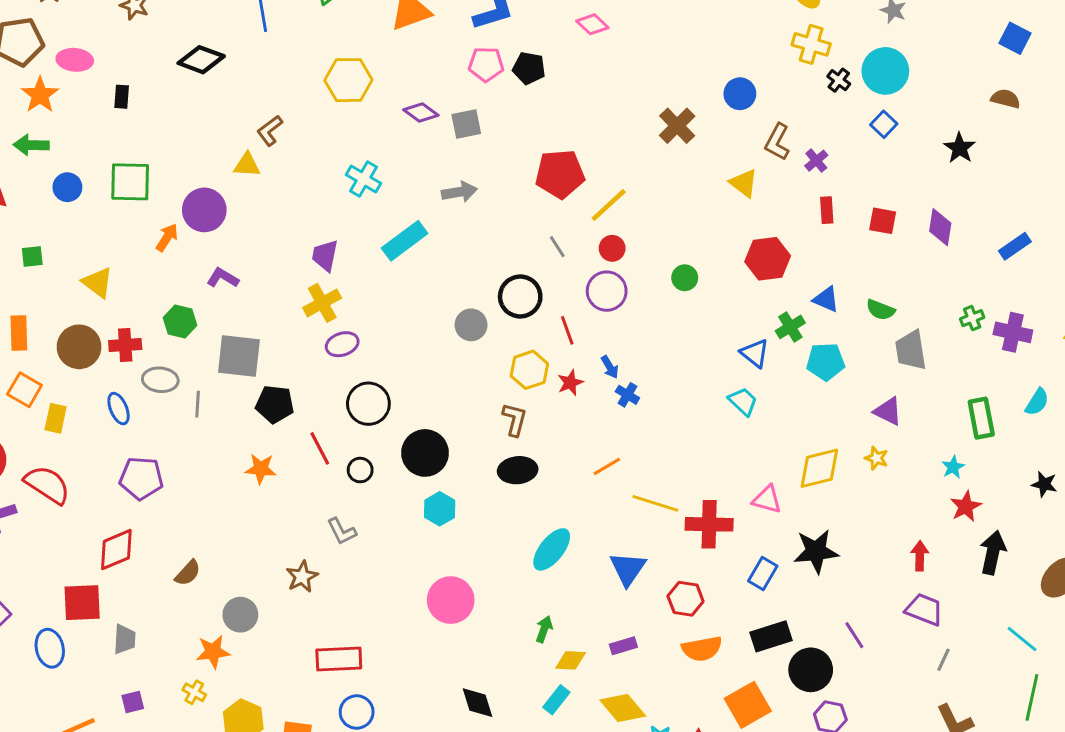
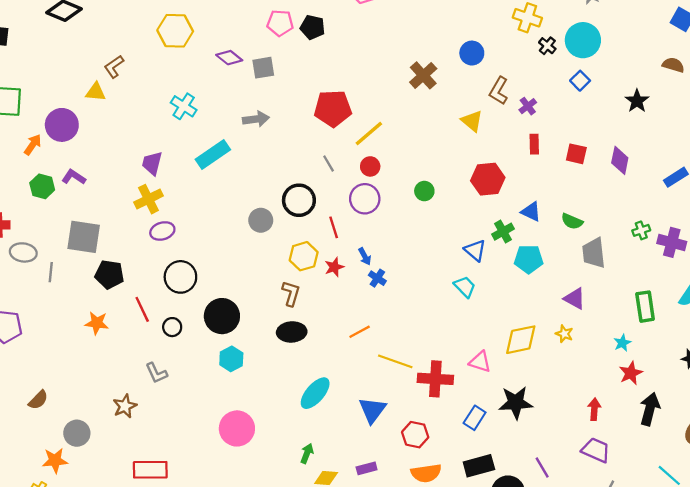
green hexagon: (180, 321) -> (42, 186), moved

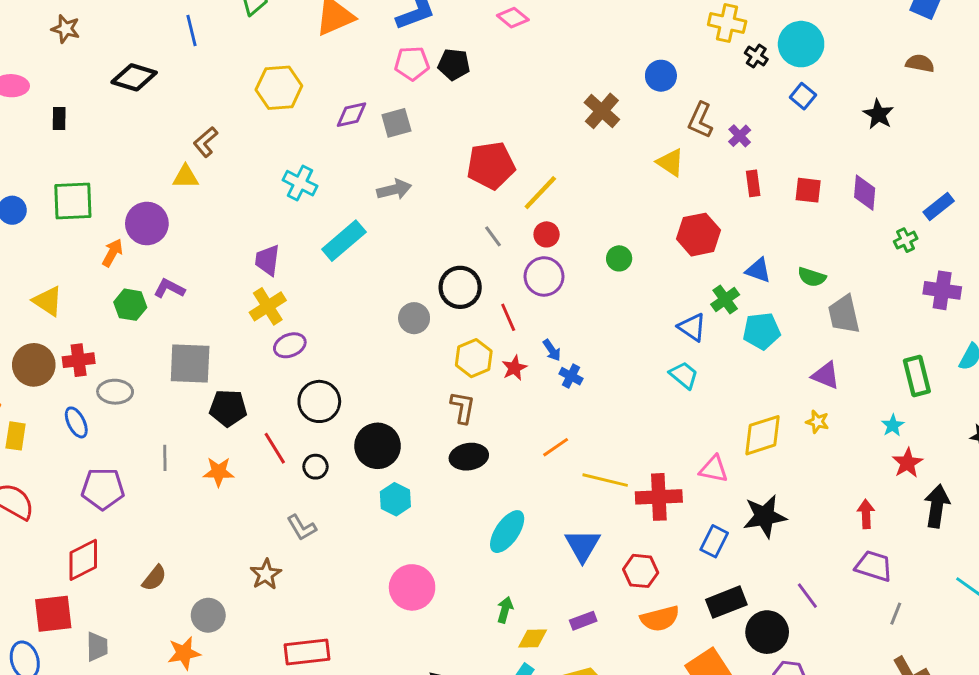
purple diamond: (229, 58) -> (351, 115), turned -45
green cross: (641, 230) -> (906, 240), moved
gray line: (51, 272) -> (165, 458), moved

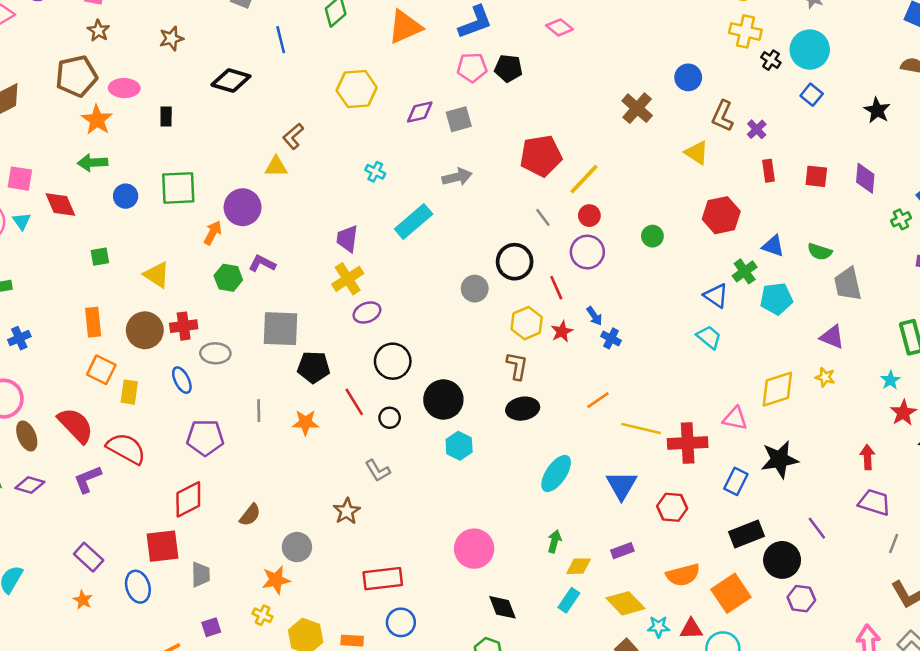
brown star: (66, 29) -> (171, 38), turned -30
cyan cross: (300, 183) -> (375, 172), size x0.7
pink circle: (412, 587) -> (474, 549), moved
orange semicircle: (660, 619) -> (683, 575), moved

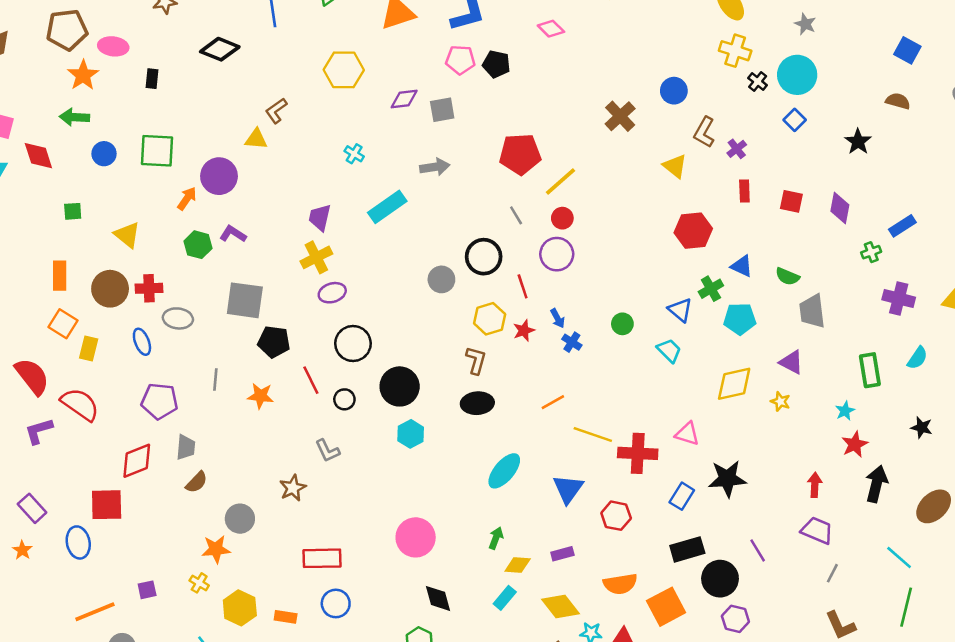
green circle: (652, 236) -> (622, 324), moved
yellow diamond: (777, 389) -> (734, 384), moved
gray trapezoid: (201, 575) -> (186, 447), moved

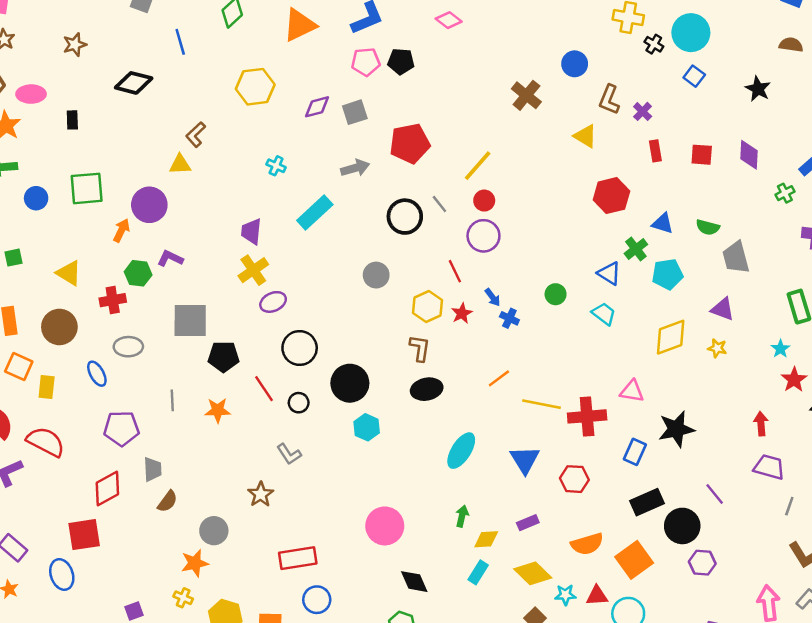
red pentagon: (520, 154) -> (410, 143), moved
black circle: (484, 257) -> (405, 217), moved
red cross: (149, 288) -> (113, 300), moved

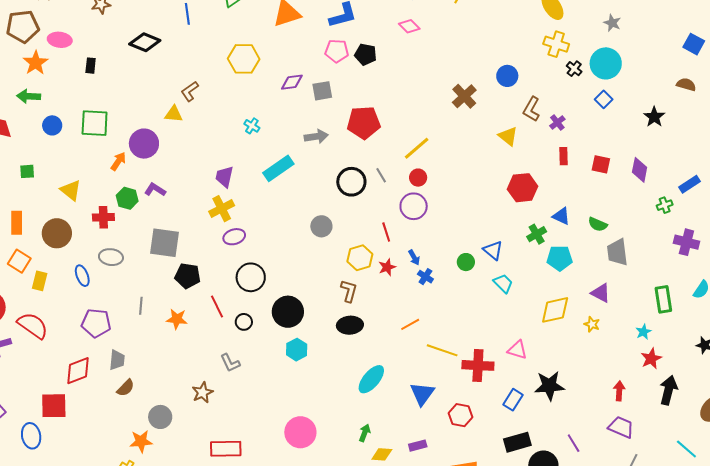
blue triangle: (609, 273) -> (493, 250), moved

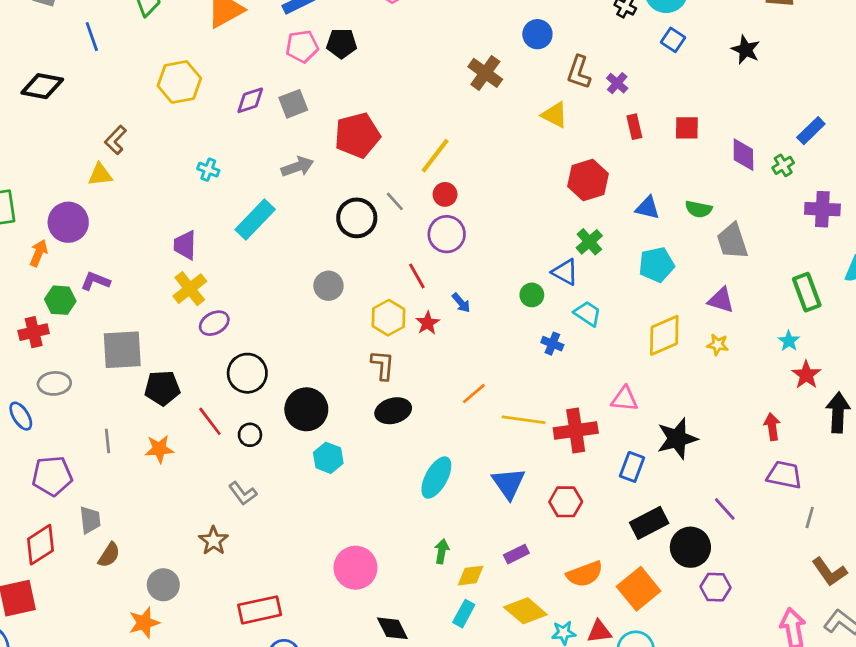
purple diamond: (640, 170) -> (743, 155), moved
green cross: (537, 234) -> (589, 242), moved
blue cross: (425, 277) -> (552, 344), moved

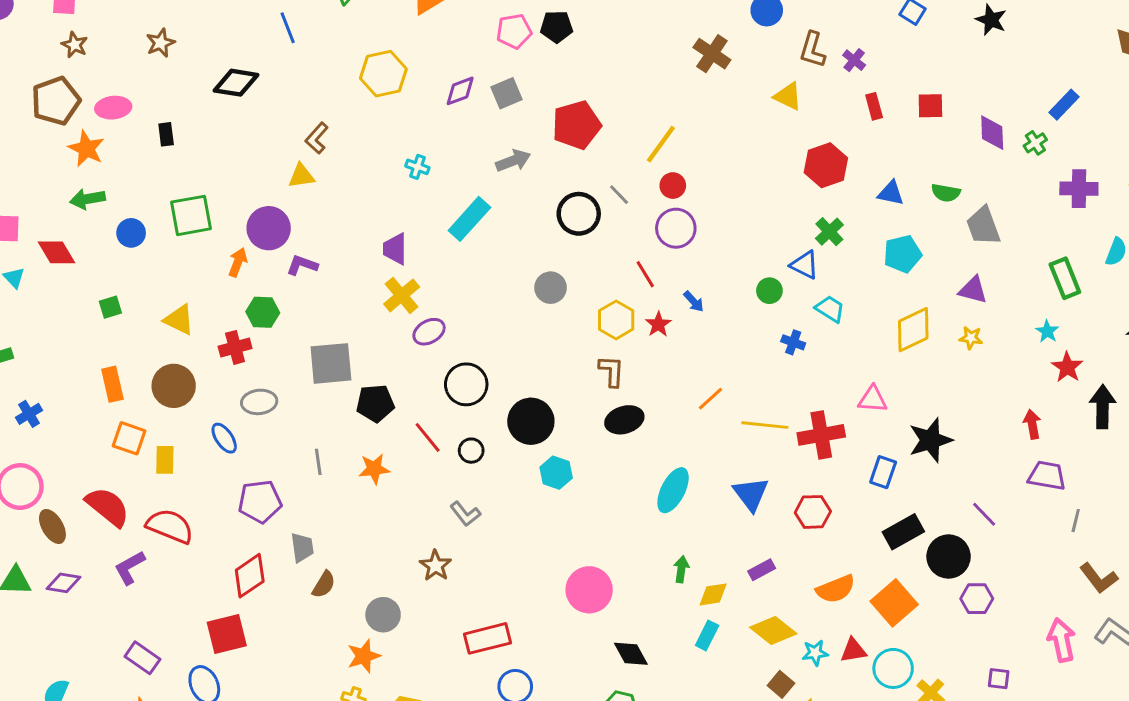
purple L-shape: (95, 281) -> (302, 265), moved

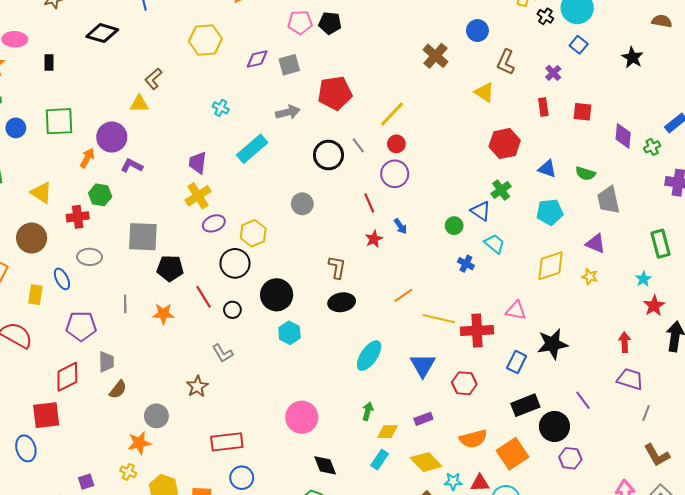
purple cross: (854, 60) -> (553, 73), moved
yellow hexagon: (616, 320) -> (253, 233), moved
yellow rectangle: (165, 460) -> (35, 295), moved

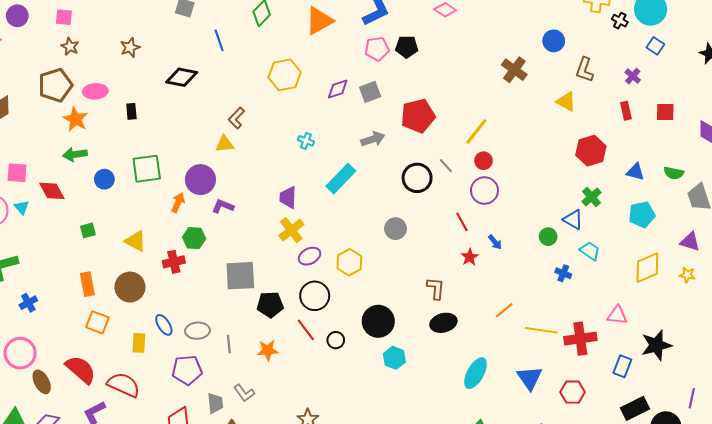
gray ellipse: (90, 257) -> (197, 331), moved
black circle: (235, 263) -> (315, 296), moved
gray L-shape: (223, 353) -> (244, 393), moved
purple line: (583, 400) -> (692, 398), turned 54

